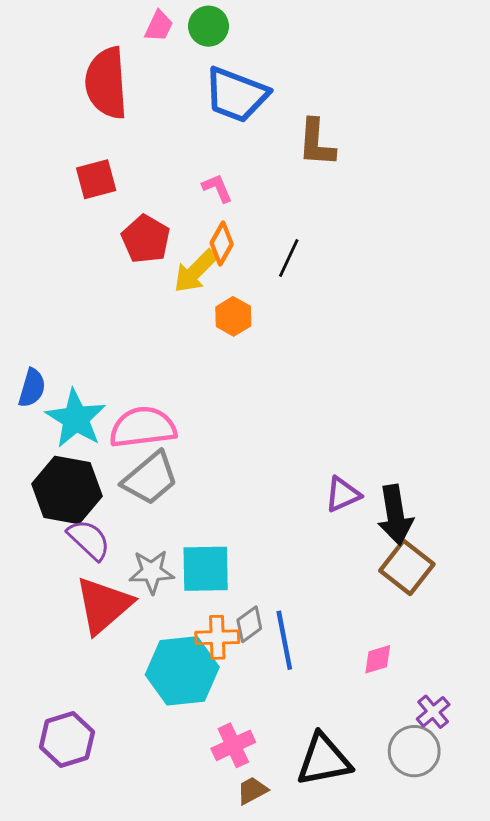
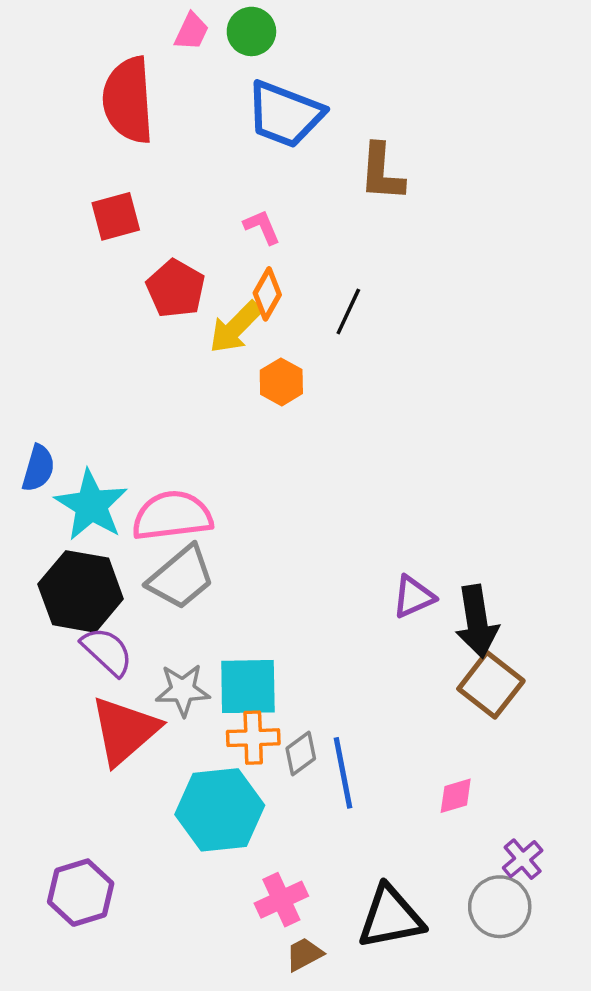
orange cross: (217, 637) -> (253, 738), moved

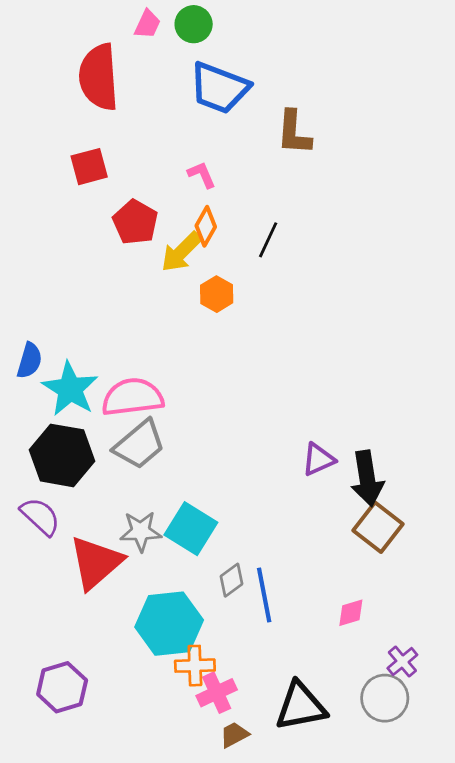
purple semicircle: (107, 651) -> (40, 516), moved
cyan square: (248, 687) -> (191, 529), turned 33
orange cross: (253, 738) -> (195, 666), moved

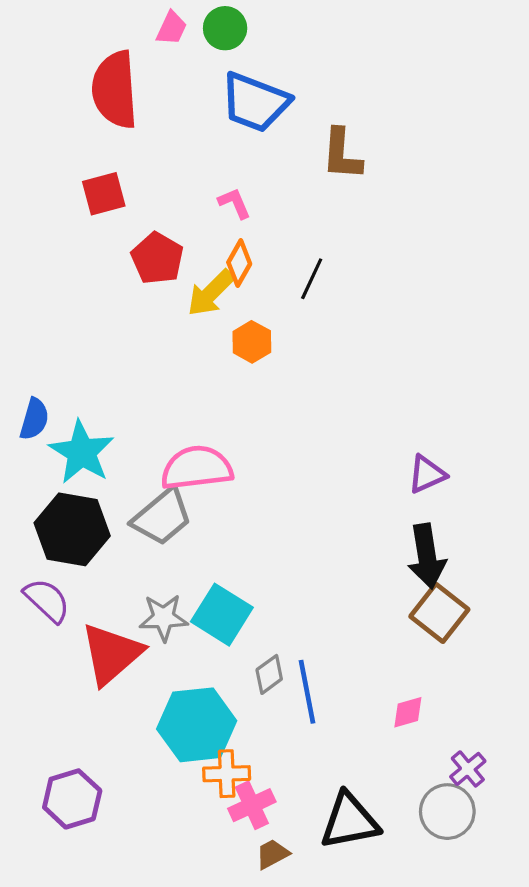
pink semicircle: (133, 397) -> (197, 468), moved
purple triangle: (318, 459) -> (427, 474), moved

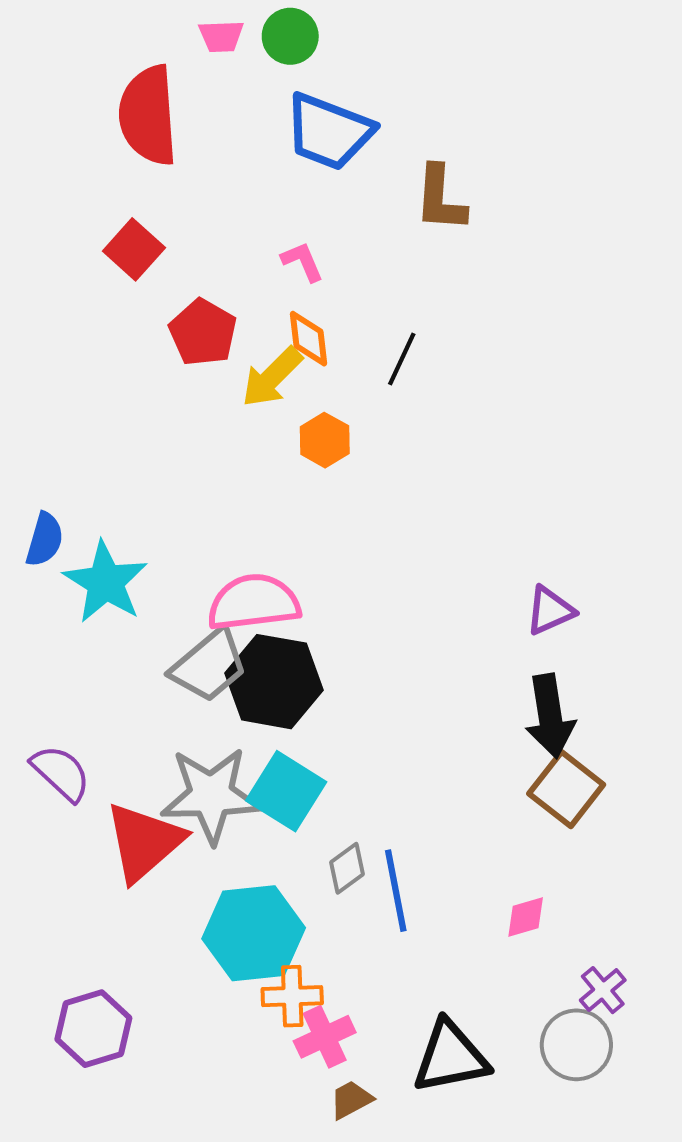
pink trapezoid: (171, 28) -> (221, 36), turned 63
red square: (104, 194) -> (134, 249), turned -33
orange diamond: (239, 263) -> (308, 339), turned -36
black hexagon: (72, 529) -> (274, 682), moved
gray star: (164, 618) -> (211, 795), size x1.6

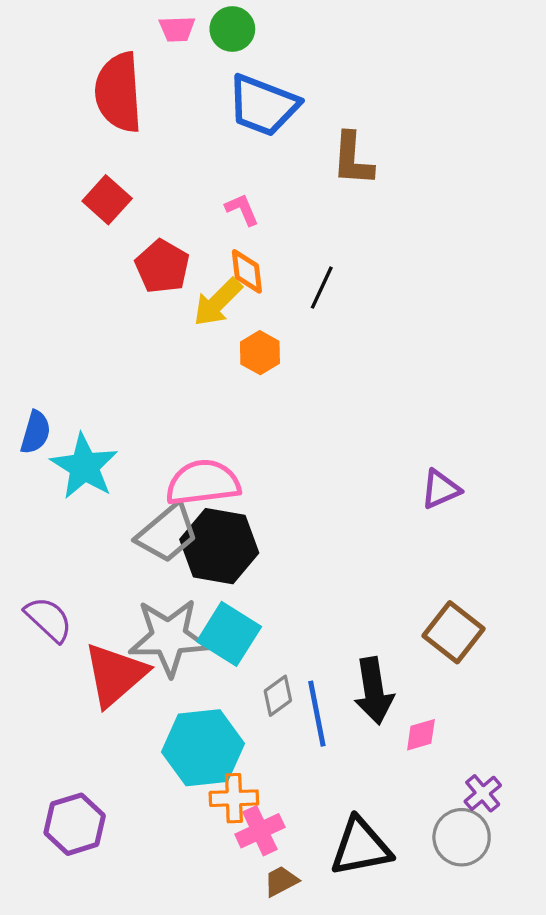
black arrow: (550, 716) -> (374, 691), moved

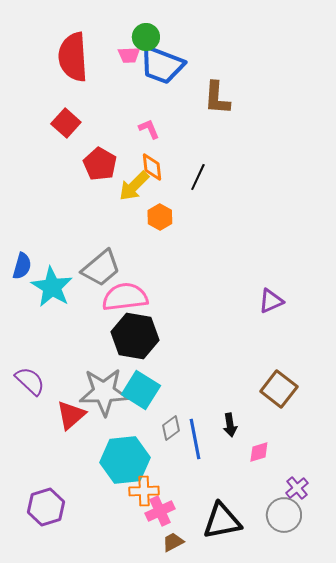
pink trapezoid: (177, 29) -> (129, 55), moved
green circle: (232, 29) -> (146, 37), moved
gray trapezoid: (167, 533) -> (101, 268), moved
red triangle: (115, 675) -> (71, 415), size x0.7
black arrow: (374, 691) -> (230, 425), size x0.6

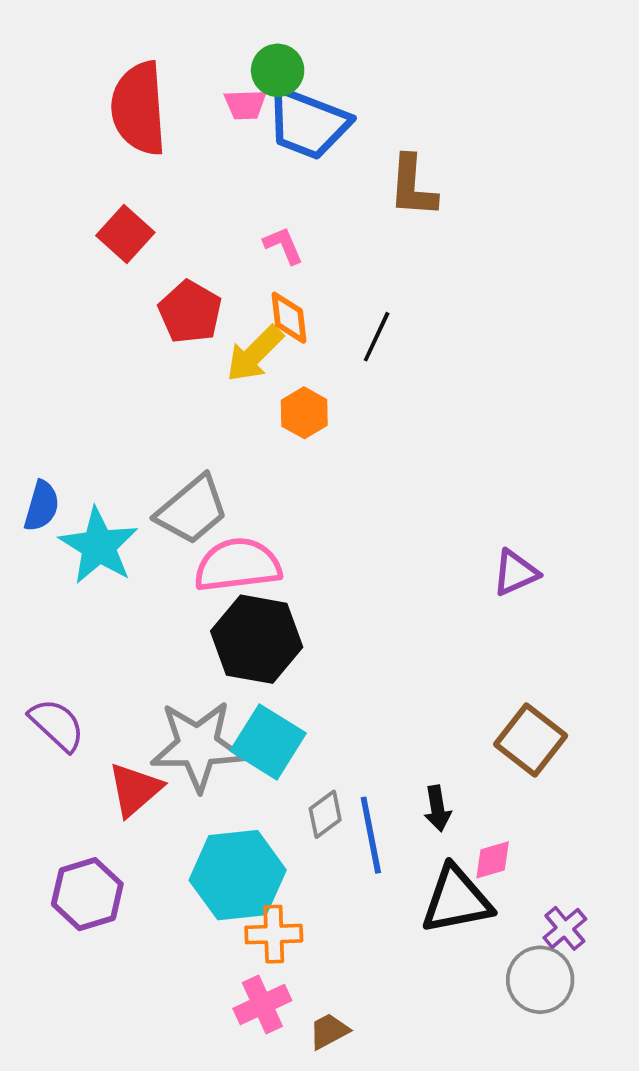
purple hexagon: (46, 507) -> (87, 894), moved
pink cross: (160, 511) -> (262, 1004), moved
black triangle: (222, 521) -> (456, 900), moved

